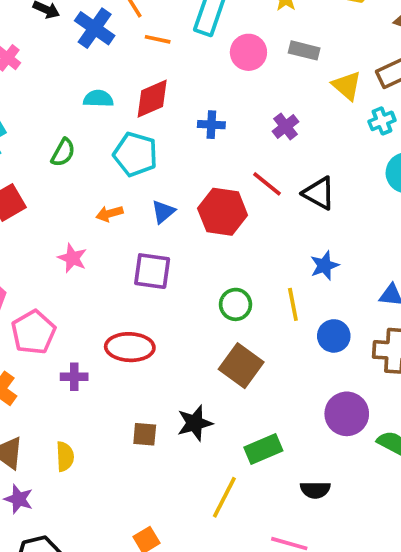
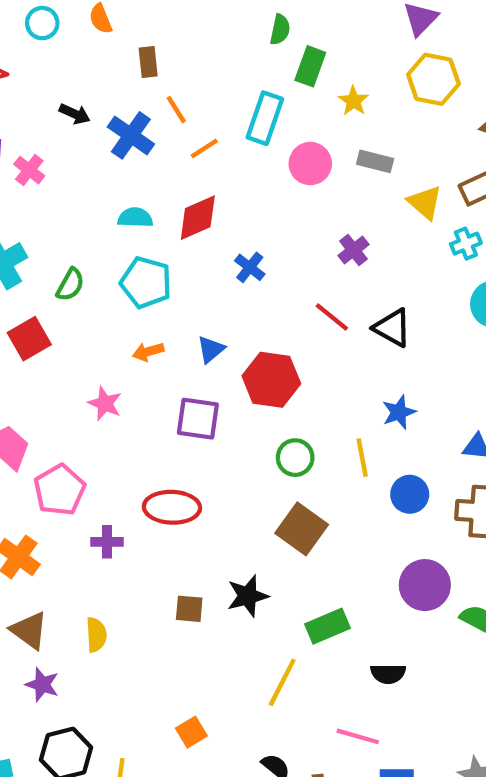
orange line: (158, 39) -> (204, 148), turned -45
blue cross: (211, 125) -> (250, 267), moved, turned 35
green semicircle: (63, 152) -> (70, 285), moved
cyan pentagon: (135, 154) -> (146, 282), moved
red hexagon: (223, 212) -> (271, 380), moved

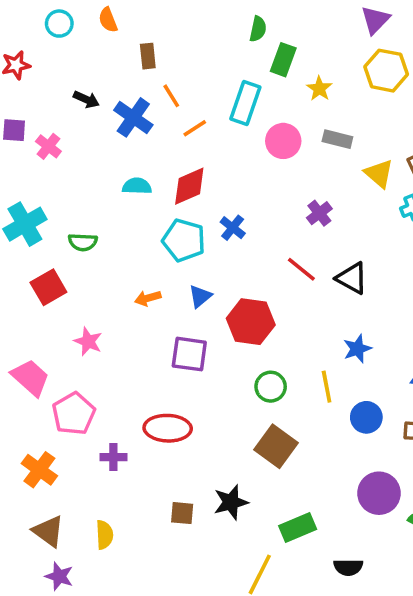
cyan pentagon: (146, 282) -> (184, 240), moved
green semicircle: (70, 285) -> (83, 242), turned 64
pink star: (105, 404) -> (88, 341), moved

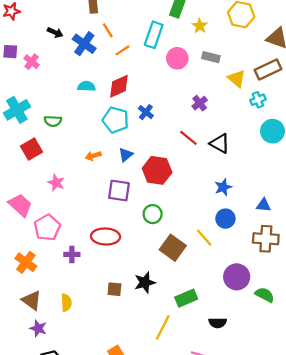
green circle: (271, 387) -> (153, 214), moved
yellow line: (327, 387) -> (204, 238), moved, turned -30
blue circle: (366, 417) -> (225, 219), moved

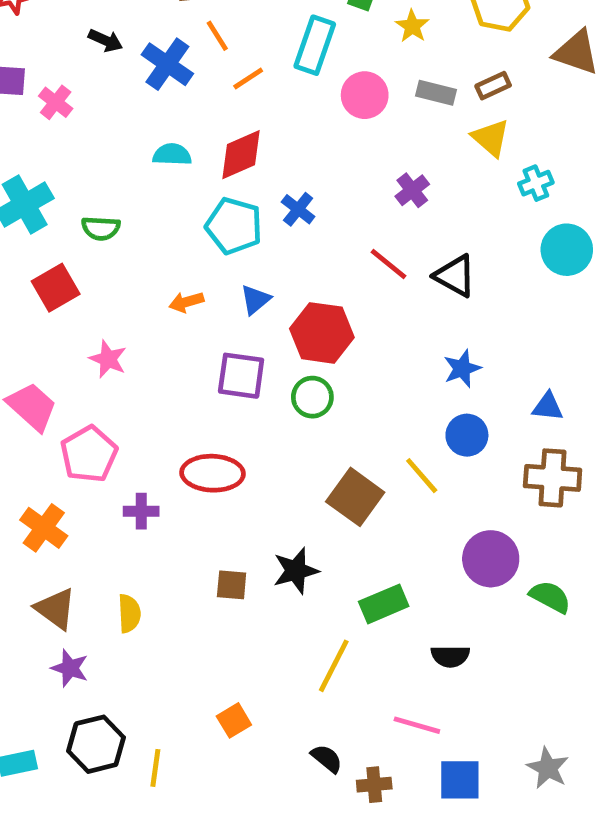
brown rectangle: (268, 69) -> (493, 86), moved, size x0.6
green circle: (153, 214) -> (312, 397), moved

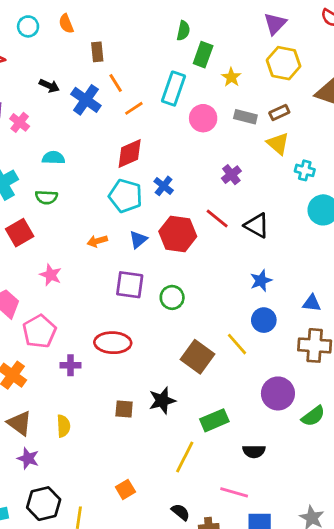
cyan semicircle: (172, 155) -> (53, 158), moved
cyan cross: (536, 183) -> (305, 170), turned 36
red hexagon: (322, 333) -> (178, 234), moved
green semicircle: (550, 597) -> (313, 416), turned 115

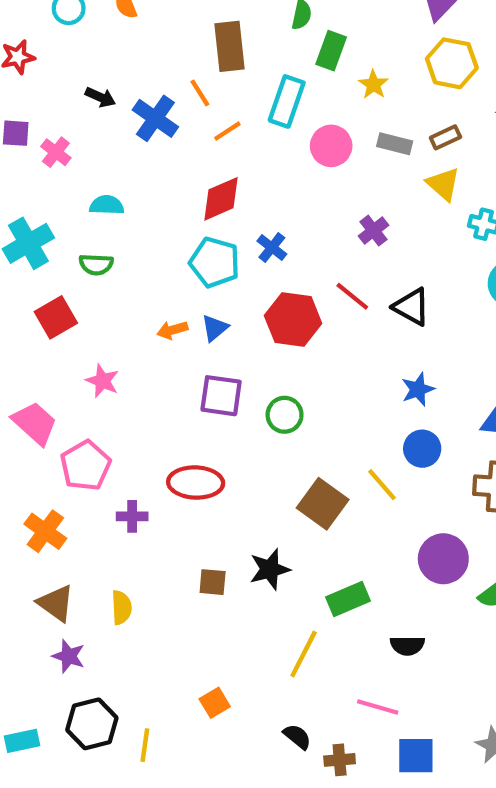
brown rectangle: (97, 52) -> (229, 46), moved, size x1.6
blue triangle: (138, 240) -> (215, 328), moved

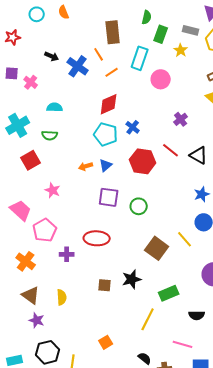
gray rectangle: (395, 144) -> (191, 30), moved

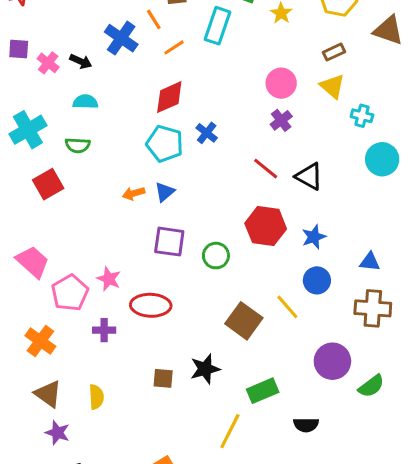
black arrow: (52, 56) -> (81, 61), moved
pink circle: (161, 79) -> (281, 83), moved
red hexagon: (143, 161) -> (266, 226), moved
pink star: (53, 190) -> (109, 279), moved

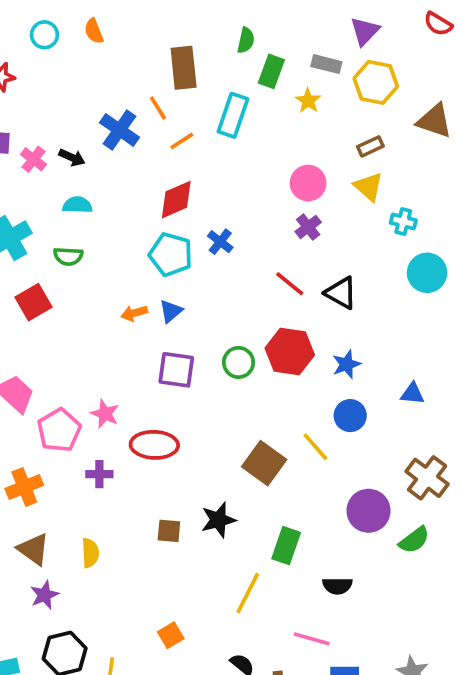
green circle: (216, 256) -> (239, 362), moved
brown cross: (373, 308) -> (427, 478), moved, turned 33
orange cross: (40, 341) -> (24, 487), turned 32
green rectangle: (263, 391) -> (286, 546), turned -48
purple star: (57, 433) -> (44, 595), turned 30

